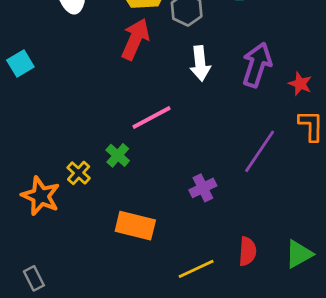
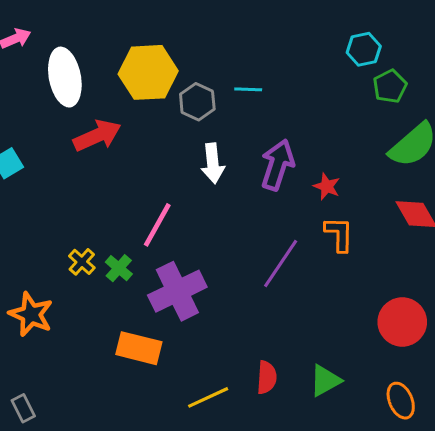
red arrow: (135, 39) -> (97, 136), moved, turned 42
pink line: (152, 118) -> (157, 225), turned -33
yellow cross: (79, 173) -> (82, 262), moved
purple cross: (203, 188) -> (177, 291), moved, size x1.8

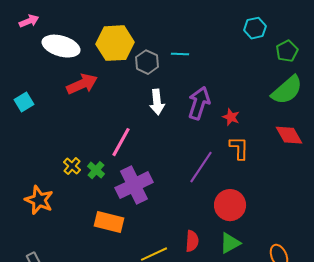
white ellipse: (65, 77) -> (61, 46), turned -63
green pentagon: (390, 86) -> (287, 51), moved
red circle: (402, 322) -> (230, 205), moved

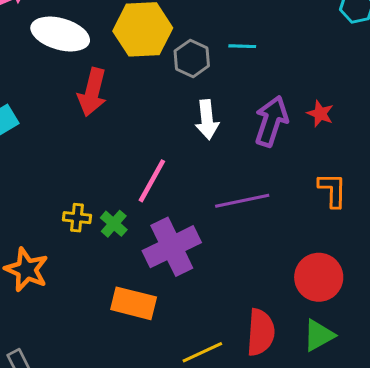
red arrow: (82, 84) -> (92, 92), turned 128
red star: (231, 117) -> (320, 114), moved
yellow cross: (72, 166) -> (77, 218), turned -36
purple line: (201, 167) -> (242, 201), moved, turned 44
red semicircle: (192, 241) -> (261, 332), size x1.4

